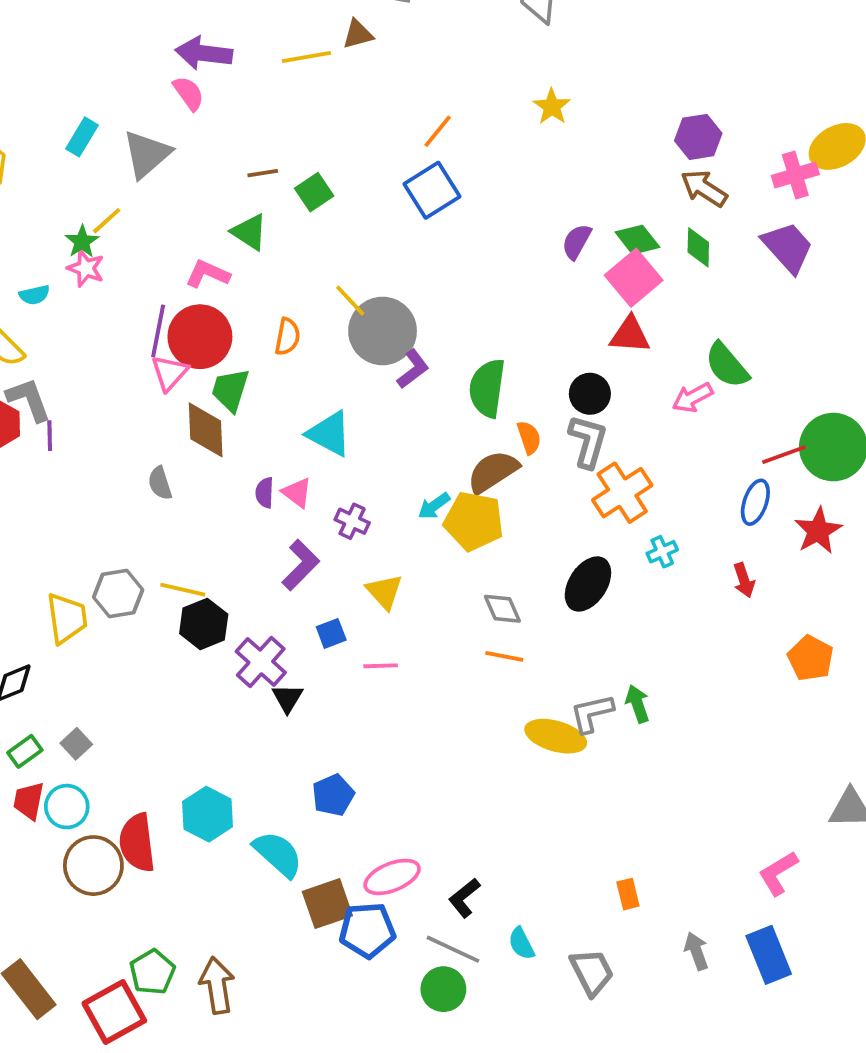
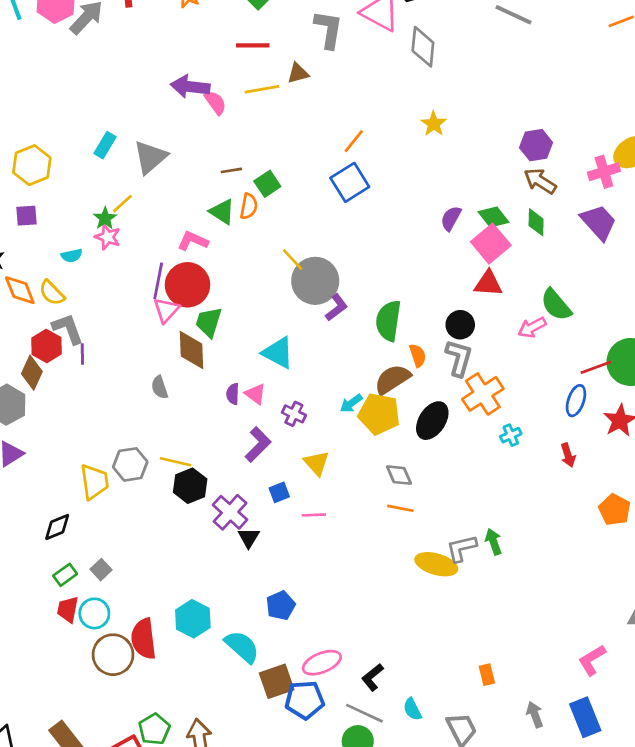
pink semicircle: (189, 93) -> (215, 103), moved
orange semicircle: (287, 337) -> (249, 206), moved
black ellipse: (588, 584) -> (432, 421), moved

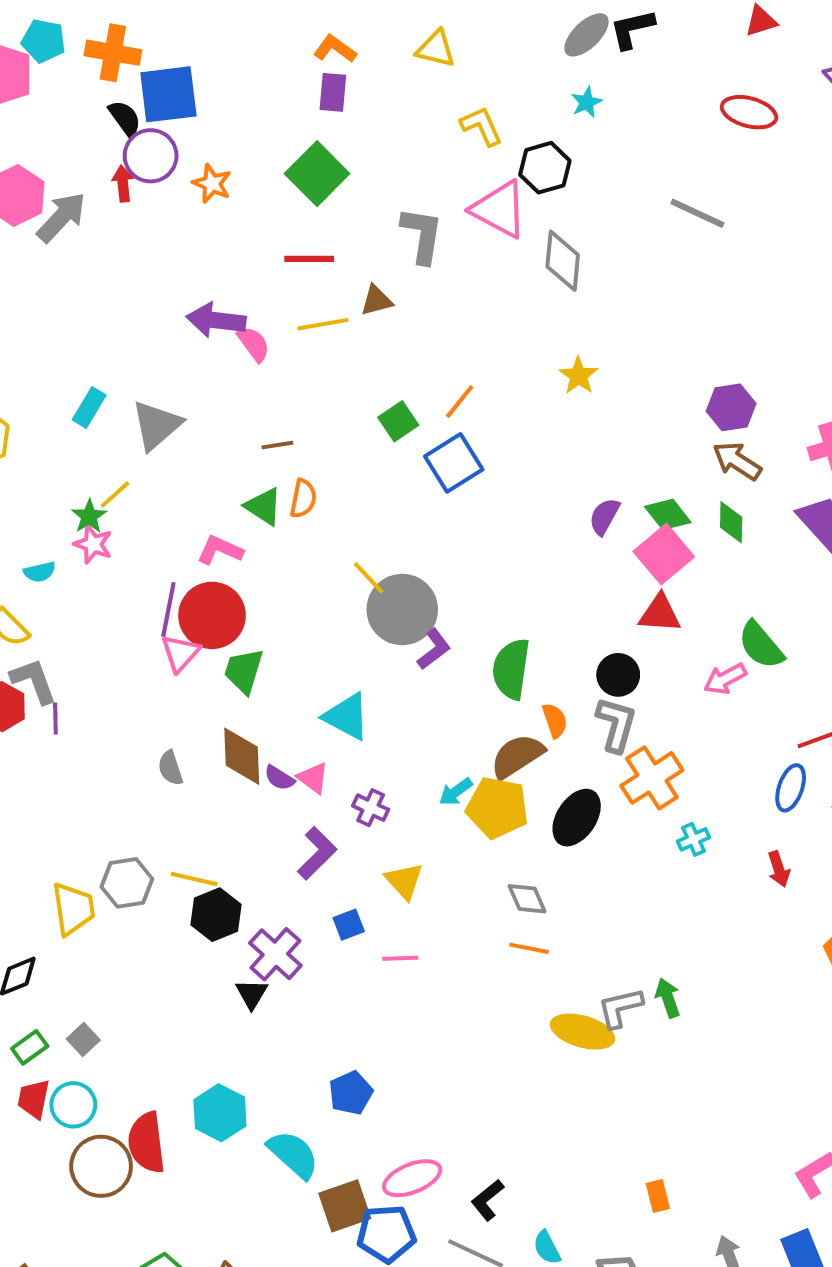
green square: (267, 184) -> (398, 421), moved
brown diamond: (191, 350) -> (242, 756), moved
purple semicircle: (233, 394) -> (279, 778), turned -60
black triangle: (249, 538) -> (252, 994), moved

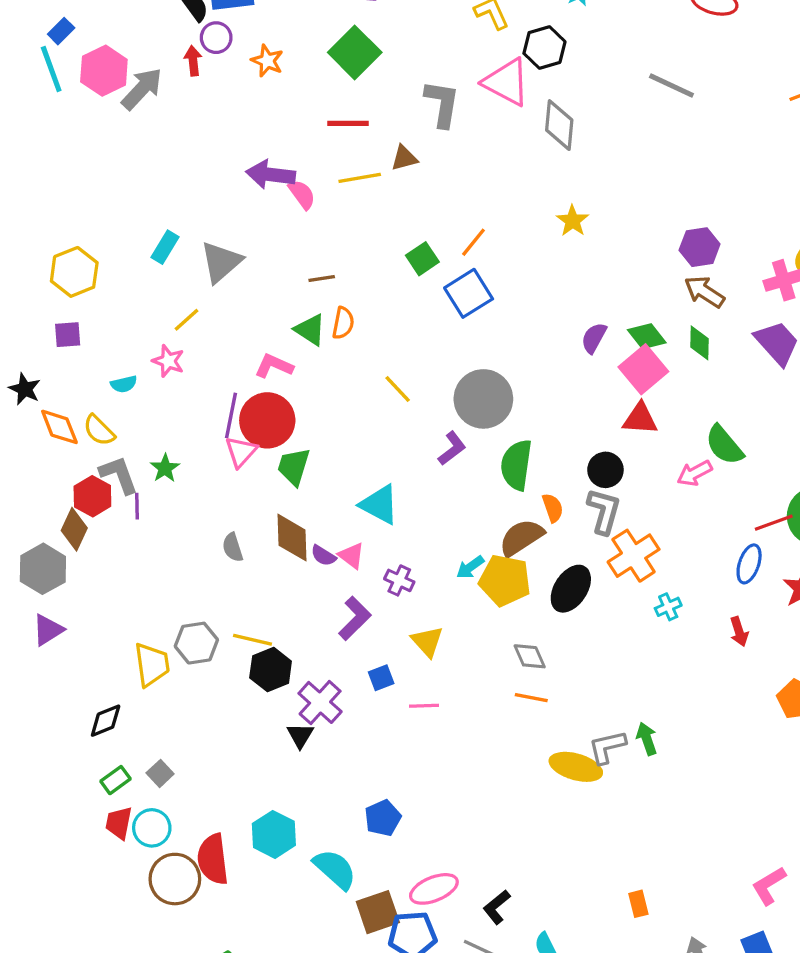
purple circle: (151, 156) -> (216, 38), size x0.7
green star: (89, 516) -> (165, 468), moved
gray circle: (402, 610) -> (483, 399), moved

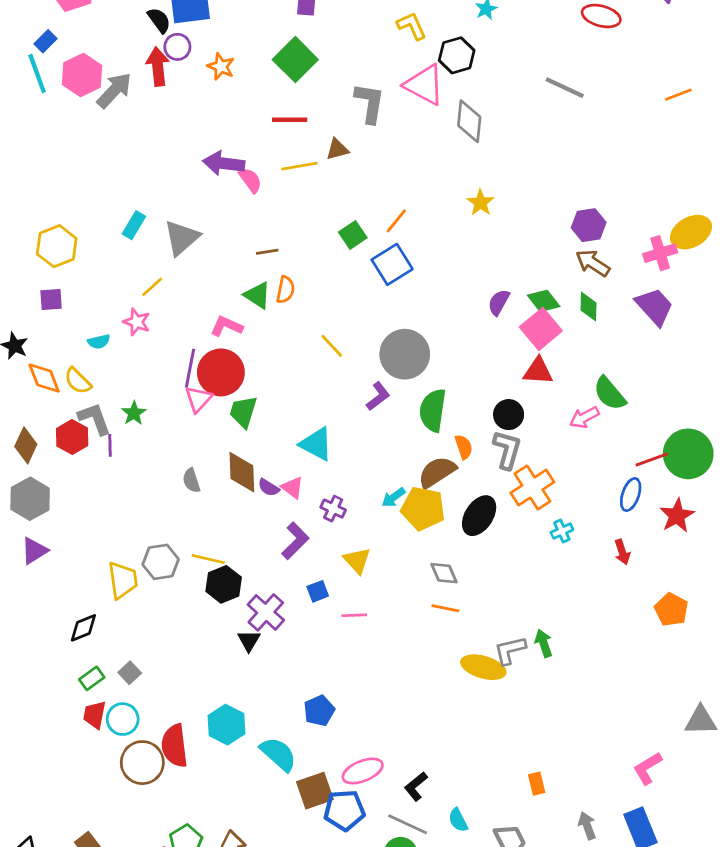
red arrow: (193, 61) -> (158, 67), size x1.5
brown diamond: (74, 529) -> (26, 445), moved

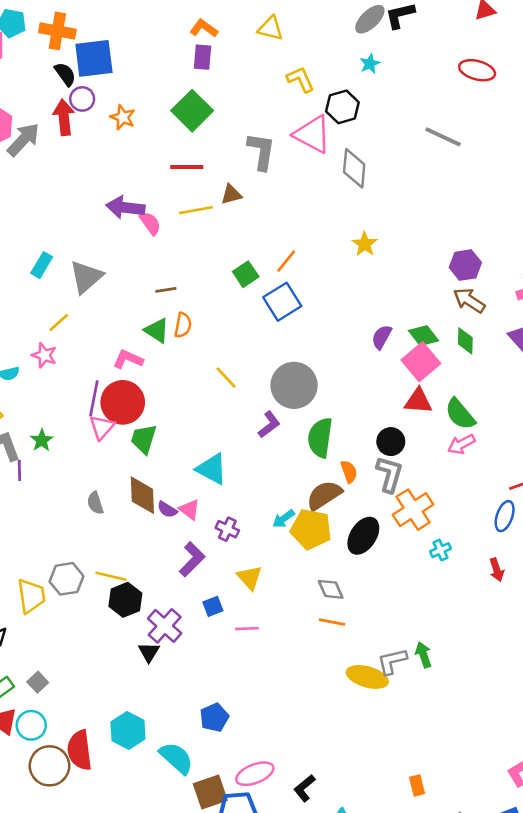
green semicircle: (610, 393) -> (460, 414), moved

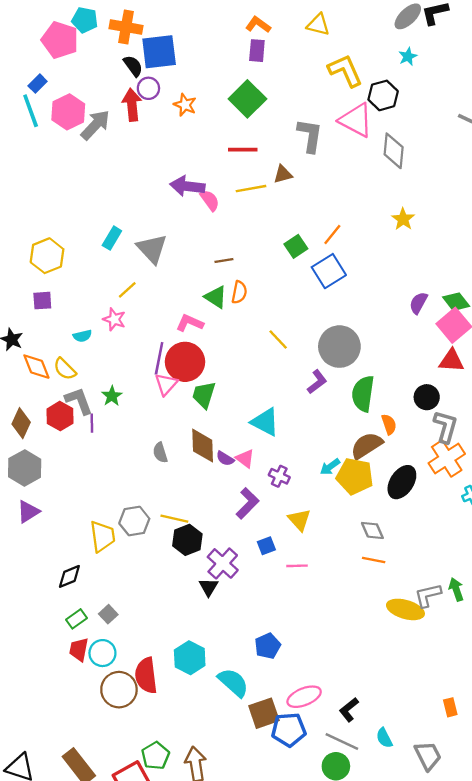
yellow L-shape: (301, 79) -> (345, 71), size x1.4
gray triangle: (86, 277) -> (152, 249), turned -32
gray L-shape: (389, 474) -> (446, 427), moved

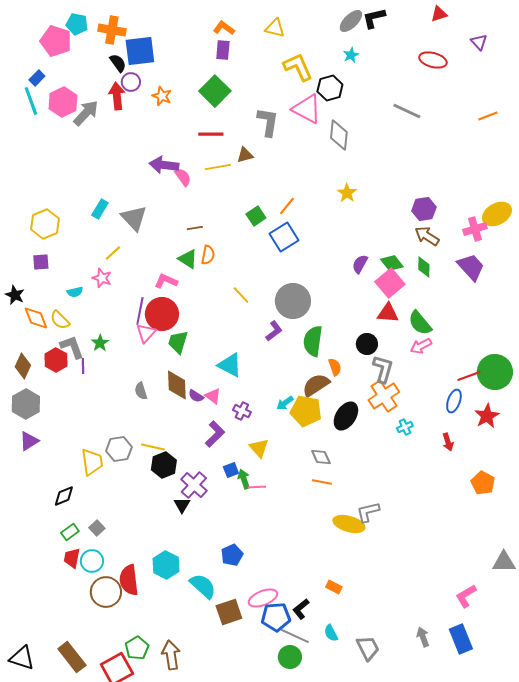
green arrow: (456, 589) -> (244, 479), moved
orange rectangle: (450, 707) -> (334, 587), moved, turned -49
blue pentagon: (289, 730) -> (276, 617), moved

